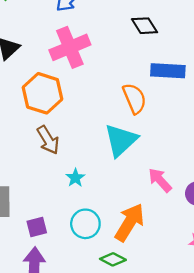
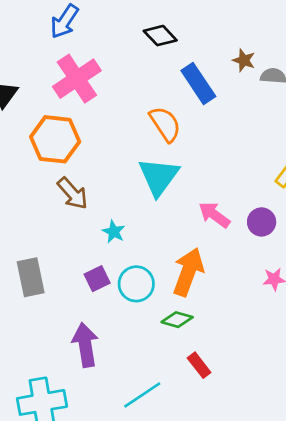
blue rectangle: (168, 71) -> (198, 84), turned 64
purple square: (37, 227) -> (97, 279), moved

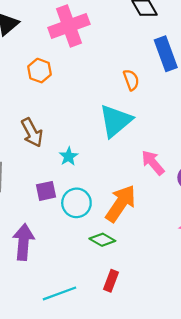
orange semicircle: (165, 124) -> (131, 80), size x0.7
orange hexagon: (55, 139) -> (40, 71), size x0.6
brown arrow: (73, 193) -> (32, 133), moved
red rectangle: (199, 365) -> (111, 281), turned 45

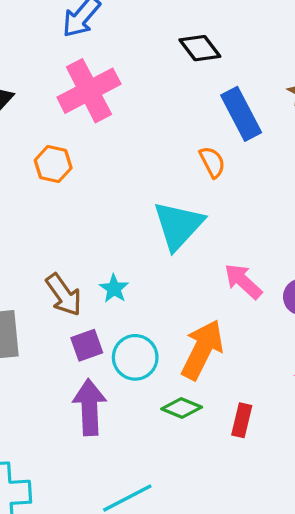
orange semicircle: (131, 80) -> (212, 162), moved
brown arrow: (32, 133) -> (64, 295), moved
purple arrow: (23, 242) -> (90, 407), moved
red rectangle: (111, 281) -> (242, 420), moved

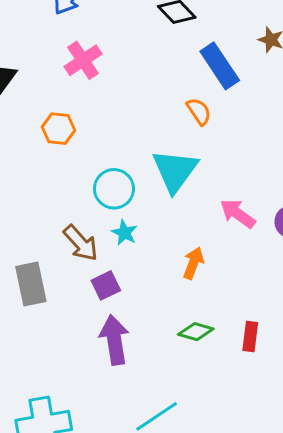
pink cross: (89, 91) -> (83, 60), size x0.7
orange arrow: (202, 350) -> (193, 263), moved, size x0.6
cyan circle: (135, 357) -> (114, 189), moved

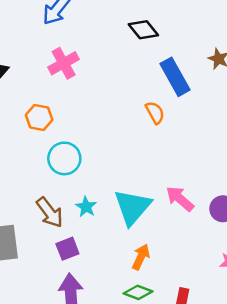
cyan triangle: (175, 171) -> (132, 207), moved
cyan circle: (114, 189) -> (64, 158), moved
orange arrow: (193, 263) -> (141, 257), moved

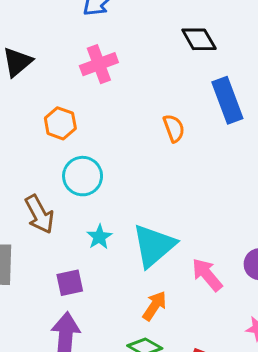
orange semicircle: (155, 113) -> (174, 128), moved
pink arrow: (180, 199) -> (207, 275), moved
brown arrow: (50, 212) -> (39, 214), moved

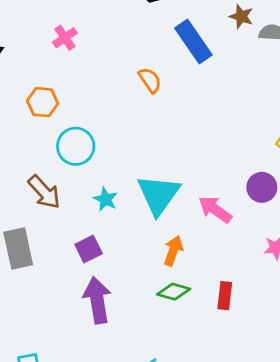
pink cross: (99, 64) -> (65, 38), size x0.7

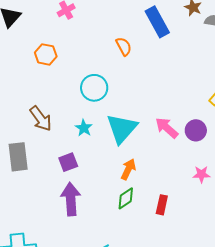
cyan circle: (76, 146) -> (94, 88), moved
pink arrow: (215, 209) -> (167, 128), moved
green diamond: (174, 292) -> (126, 198), turned -55

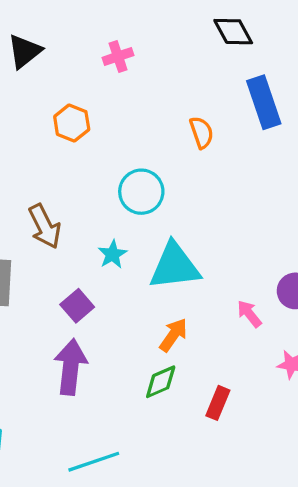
cyan triangle: (122, 128) -> (175, 266), turned 32
pink arrow: (167, 128) -> (249, 314), moved, size x0.7
purple square: (68, 162) -> (77, 306), turned -30

